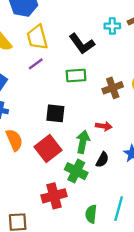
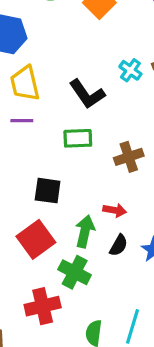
cyan cross: (112, 26) -> (130, 70), turned 35
purple line: (36, 64) -> (22, 121), turned 35
black semicircle: (102, 160) -> (119, 245), moved

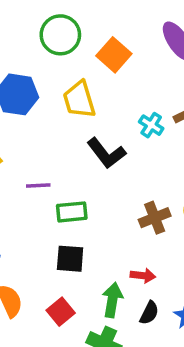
yellow trapezoid: (25, 83) -> (79, 100), moved
green rectangle: (78, 138) -> (72, 212), moved
red square: (36, 239) -> (61, 312), size x0.7

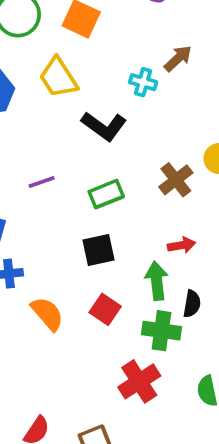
green rectangle: (72, 212) -> (106, 194), moved
black semicircle: (149, 313) -> (192, 304), moved

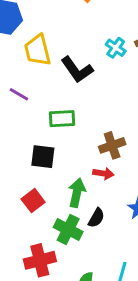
yellow trapezoid: (58, 78) -> (38, 50), moved
brown cross: (176, 180) -> (112, 145), moved
purple line: (42, 182) -> (19, 94), turned 30

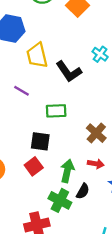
brown cross: (112, 145) -> (96, 133), turned -30
red arrow: (103, 173) -> (96, 164), moved
red square: (33, 201) -> (34, 166), moved

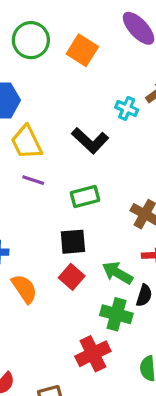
yellow trapezoid: (37, 55) -> (27, 142), moved
green arrow: (67, 171) -> (117, 273), turned -60

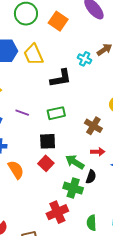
black L-shape: (90, 141) -> (61, 78), turned -55
yellow trapezoid: (27, 142) -> (33, 54), moved
purple line: (33, 180) -> (22, 113), moved

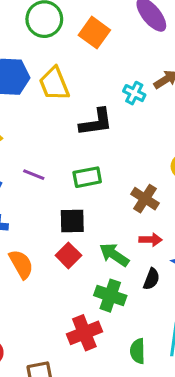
black semicircle: (91, 177) -> (151, 279), moved

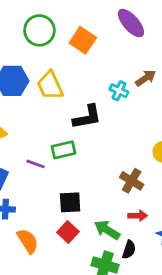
green rectangle: (87, 177) -> (64, 150), moved
black semicircle: (151, 279) -> (129, 250), moved

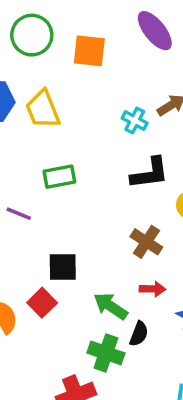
orange square: (83, 40) -> (89, 51), turned -30
black L-shape: (87, 117) -> (150, 173), moved
green rectangle: (64, 150) -> (59, 177), moved
red square: (68, 232) -> (42, 303), moved

